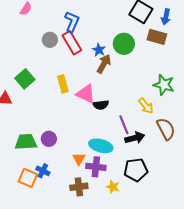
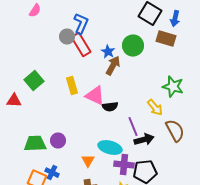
gray circle: (50, 40) -> (67, 37), moved
purple cross: (96, 167) -> (124, 165), moved

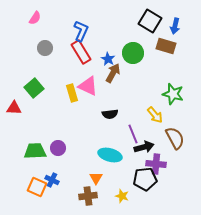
gray circle: (67, 37) -> (45, 48), moved
pink triangle: (95, 96) -> (88, 86), moved
orange triangle: (88, 161) -> (96, 178), moved
purple cross: (124, 165) -> (156, 164), moved

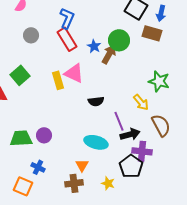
brown arrow: (113, 73) -> (109, 54), moved
black pentagon: (145, 179) -> (131, 166), turned -30
orange square: (37, 187) -> (23, 186), moved

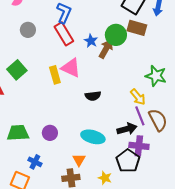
brown rectangle: (152, 33) -> (137, 28), moved
purple line: (119, 121) -> (140, 116), moved
purple circle: (44, 135) -> (50, 133), moved

